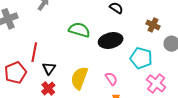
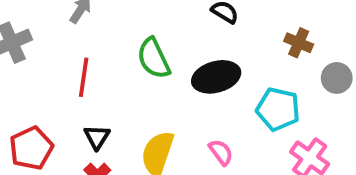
green semicircle: (79, 30) -> (154, 58), turned -130
red line: (34, 52) -> (84, 77), moved

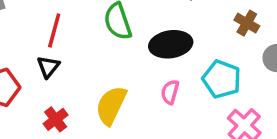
black triangle: (97, 137) -> (48, 67), moved
pink semicircle: (221, 152) -> (170, 92), moved, turned -135

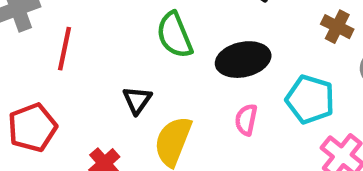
red line: (54, 30) -> (65, 49), moved
black triangle: (48, 67) -> (137, 100), moved

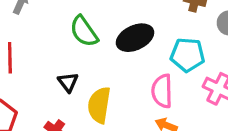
pink semicircle: (246, 120) -> (162, 91), moved, size x1.5

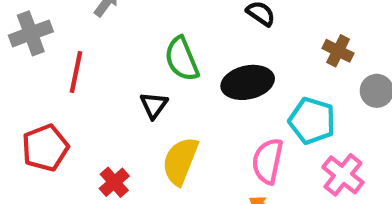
black triangle: (68, 82) -> (154, 105), moved

